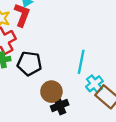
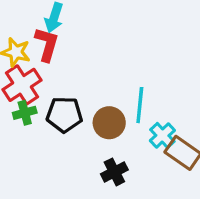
brown circle: (51, 92) -> (109, 123), moved

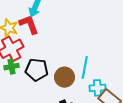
red L-shape: (47, 44) -> (29, 24), turned -40
cyan cross: (162, 136) -> (98, 88), turned 35

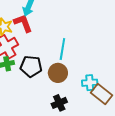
cyan line: (85, 67) -> (62, 49), moved

